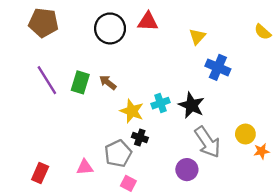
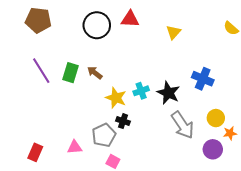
blue cross: (218, 67) -> (203, 79), moved
purple circle: (187, 170) -> (213, 149), moved

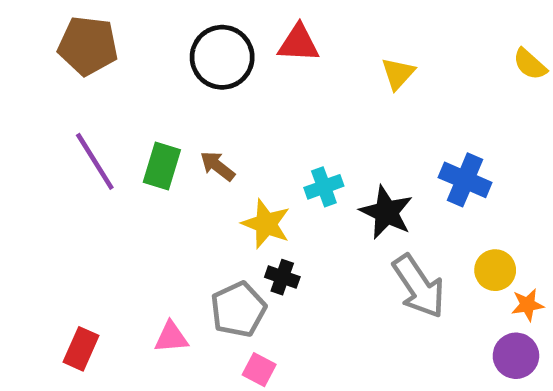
cyan cross: (141, 91) -> (324, 187), moved
purple circle: (213, 149) -> (516, 356), moved

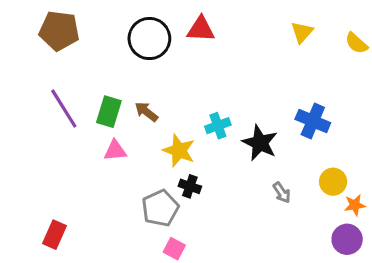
yellow triangle: (398, 73) -> (302, 32), moved
gray arrow: (419, 286) -> (282, 193), size x0.5
pink triangle: (171, 337) -> (115, 151), moved

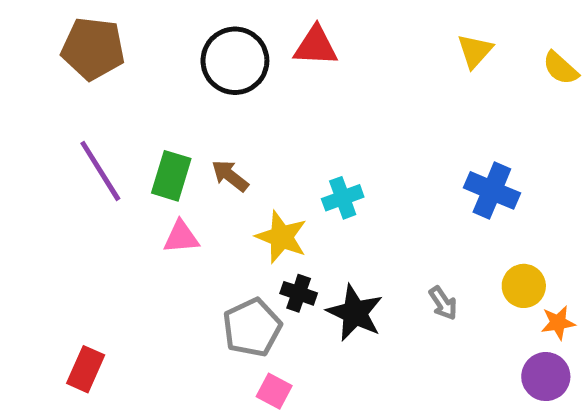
black star: (260, 143) -> (355, 313), moved

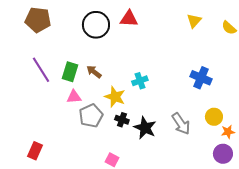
gray arrow: (443, 303) -> (181, 124), size x1.6
gray pentagon: (252, 328) -> (91, 116), moved

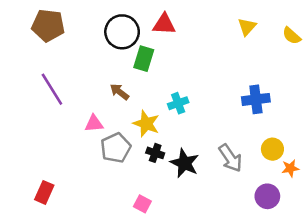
green rectangle: (70, 72) -> (144, 59), moved
blue cross: (201, 78) -> (256, 99), turned -30
purple circle: (223, 154) -> (267, 196), moved

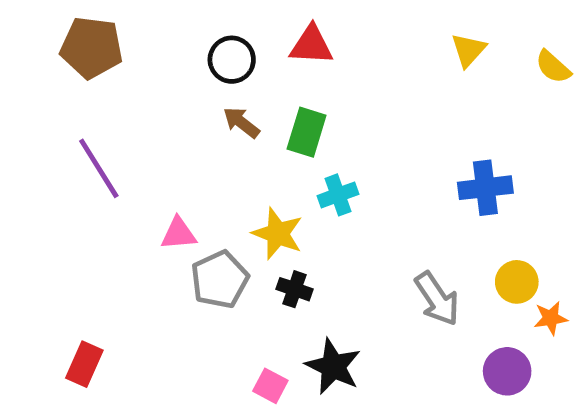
black circle: (122, 32) -> (232, 60), size x0.7
green rectangle: (144, 59) -> (307, 132), moved
brown arrow: (119, 92) -> (241, 122), moved
black star: (184, 163) -> (333, 366), moved

